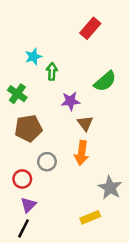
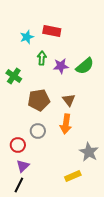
red rectangle: (90, 28) -> (52, 31), moved, turned 60
cyan star: (33, 57) -> (27, 37), moved
purple star: (70, 101) -> (61, 66), moved
brown pentagon: (28, 128) -> (39, 100), moved

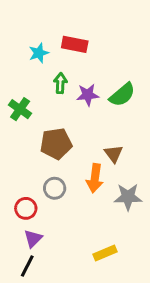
brown triangle: (69, 100) -> (114, 154), moved
gray star: (89, 152) -> (128, 197), moved, turned -30

